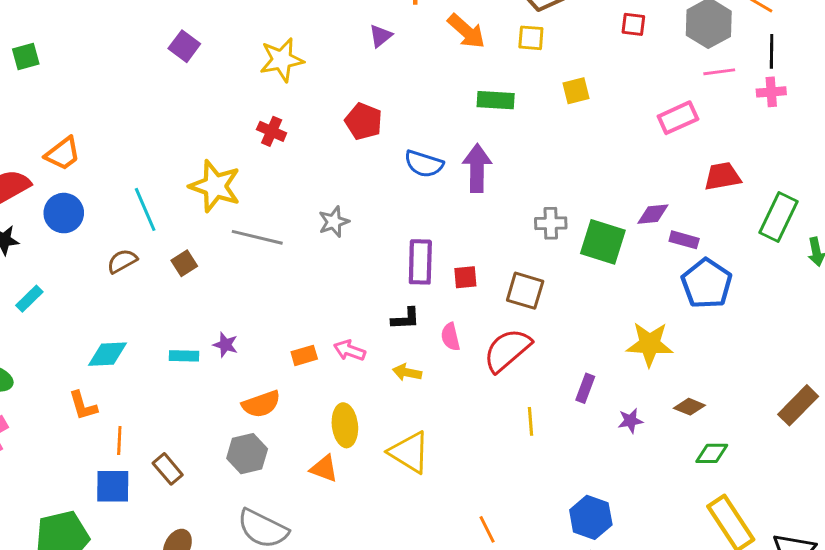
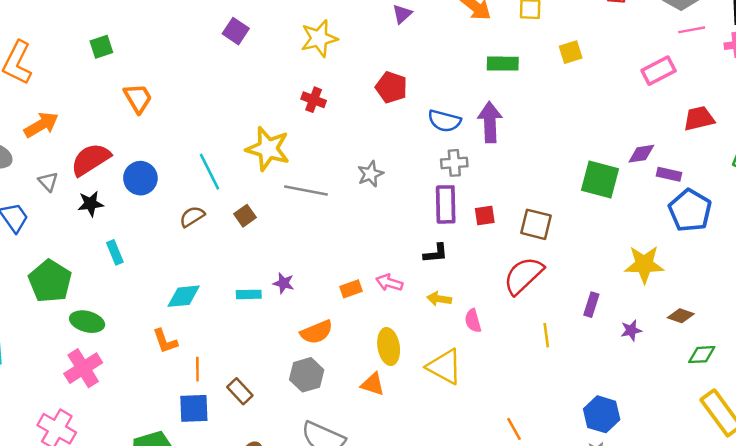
orange trapezoid: (63, 154) -> (138, 98), moved, turned -80
gray cross: (551, 223) -> (454, 163), moved
cyan rectangle: (29, 299) -> (115, 252), turned -65
pink semicircle: (450, 337) -> (473, 321), moved

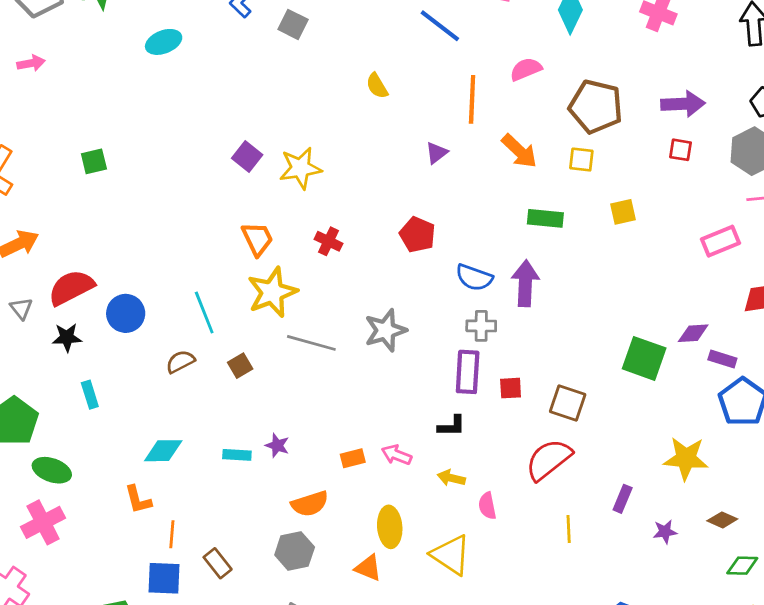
yellow star: (319, 38) -> (300, 168), moved
orange trapezoid: (138, 98) -> (257, 239), moved
yellow star: (268, 149) -> (272, 292), turned 30
gray star: (370, 174) -> (386, 330), size x1.4

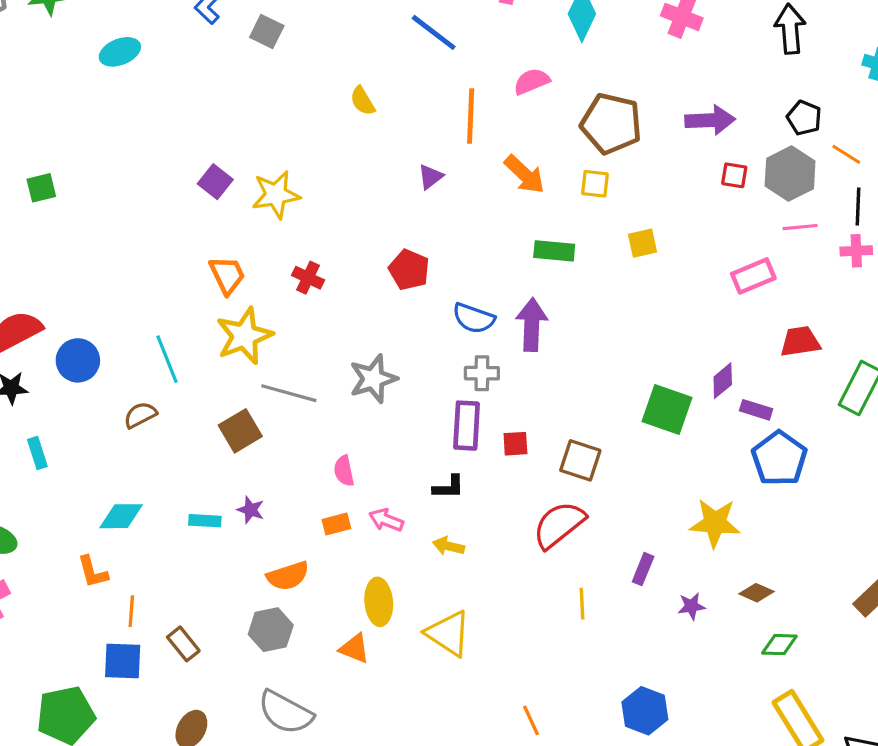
red square: (680, 150) -> (734, 175), moved
purple diamond: (693, 333) -> (723, 381), turned -36
brown square: (240, 366) -> (240, 431), moved, size x1.5
pink semicircle: (487, 506) -> (344, 471), moved

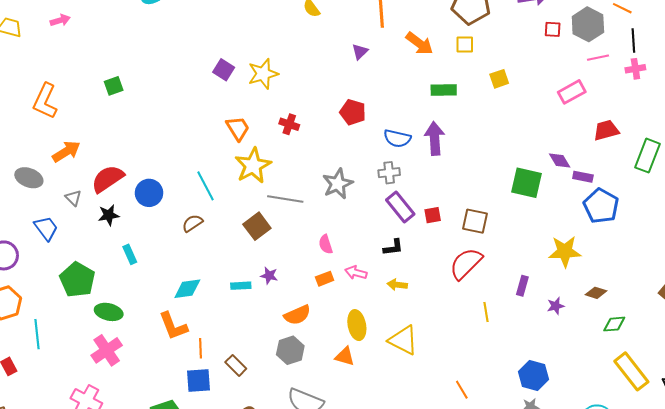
gray cross: (482, 373) -> (389, 173), moved
purple diamond: (723, 381) -> (560, 161), turned -75
purple rectangle: (467, 426) -> (400, 207), turned -36
orange L-shape: (93, 572) -> (173, 326), size x1.4

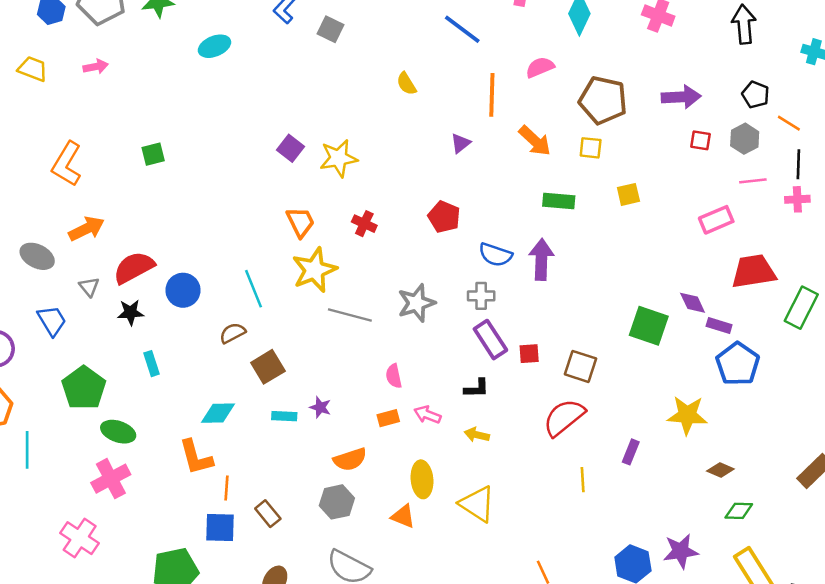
gray hexagon: (588, 24) -> (745, 139), size x0.7
red trapezoid: (606, 130) -> (754, 271), size x1.4
brown square: (257, 226) -> (268, 367), moved
purple star: (556, 306) -> (681, 551), moved, size x1.6

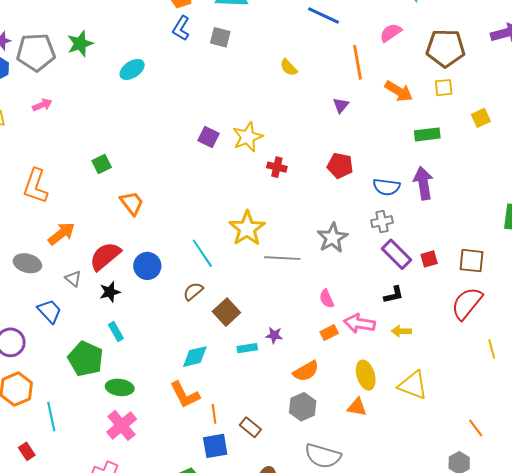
orange trapezoid: (300, 222) -> (132, 203), moved
red cross: (364, 224) -> (277, 167), moved
cyan rectangle: (152, 364) -> (116, 332), moved
pink arrow: (427, 415) -> (359, 323), size x1.4

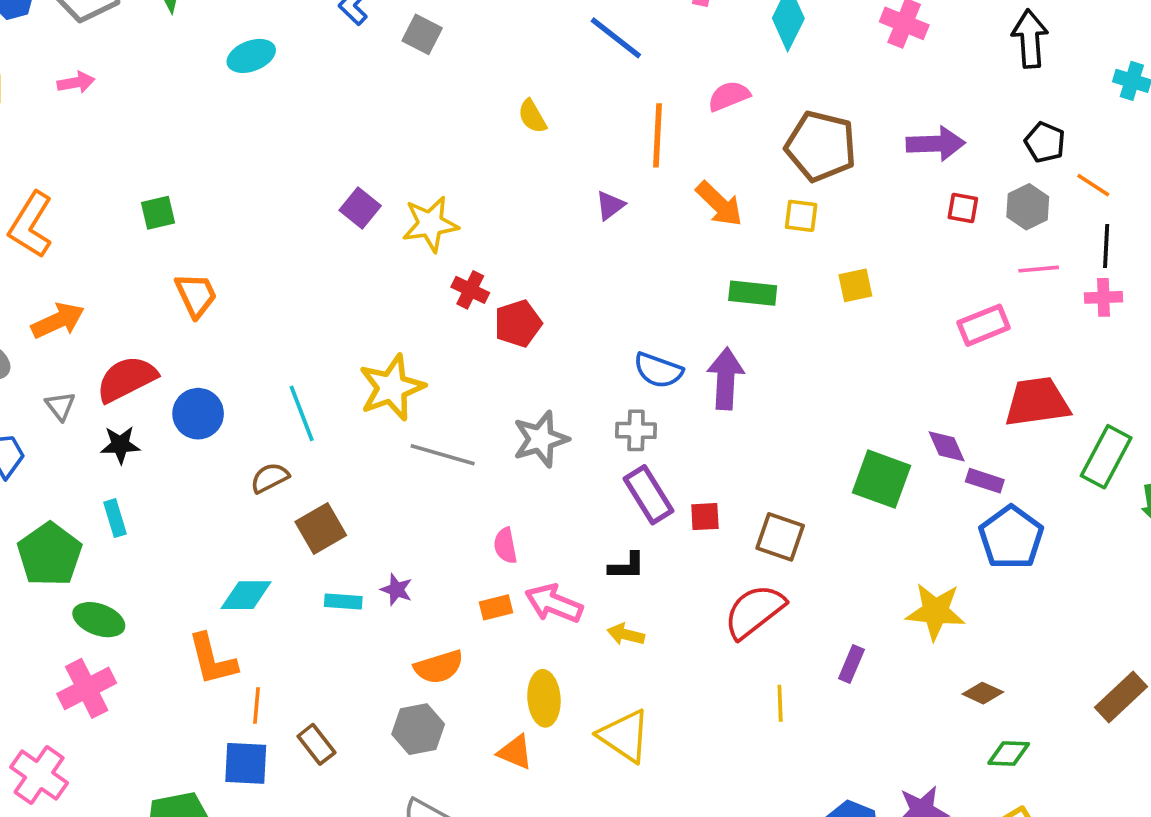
red pentagon: (340, 166) -> (518, 323), moved, turned 30

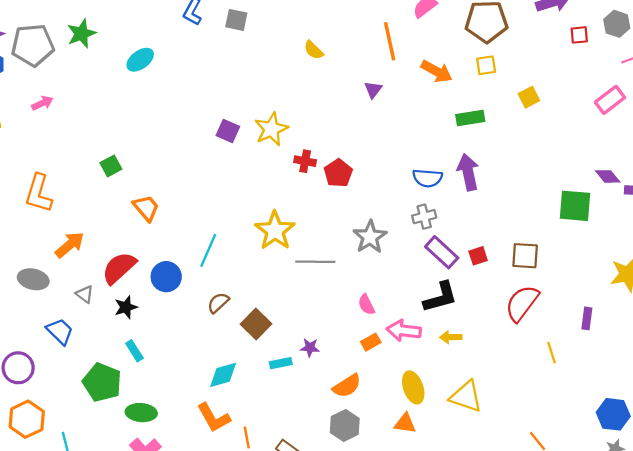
cyan line: (302, 413) -> (208, 250), moved, turned 60
black L-shape: (627, 566) -> (440, 297), size x1.6

